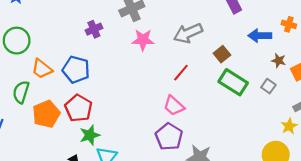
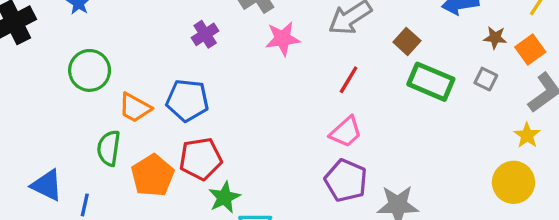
pink trapezoid: (174, 106) -> (346, 132), turned -75
red pentagon: (78, 108) -> (201, 159), turned -30

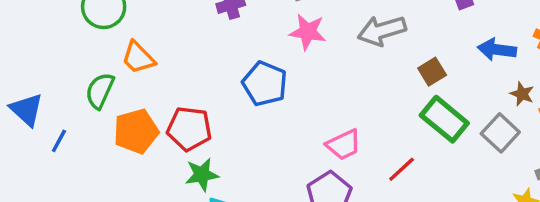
gray square: (486, 79) -> (500, 133), size x1.5
red line: (349, 80) -> (402, 169), moved
blue pentagon: (187, 100) -> (265, 84), moved

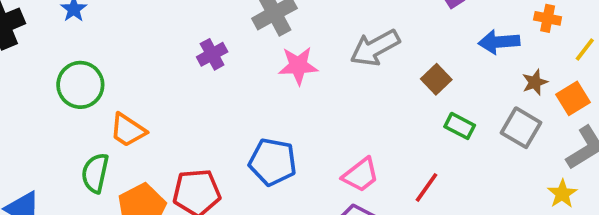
blue pentagon: (265, 84) -> (273, 162), moved
brown star: (522, 94) -> (535, 82), turned -30
green rectangle: (444, 119) -> (460, 126), size x0.6

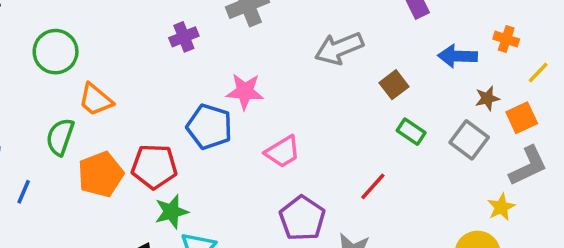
pink star: (298, 66) -> (245, 91), moved
blue pentagon: (273, 162) -> (209, 127), moved
pink trapezoid: (361, 175) -> (283, 152), moved

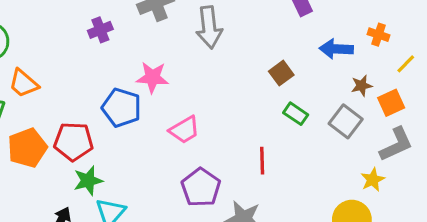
gray arrow: (339, 48) -> (209, 27), moved, turned -75
red line: (373, 186) -> (262, 161), turned -44

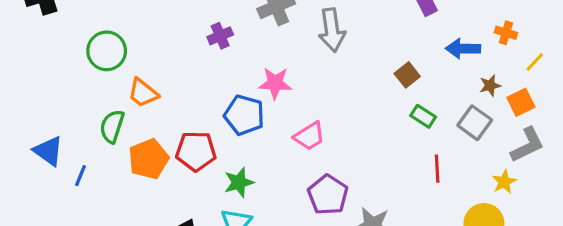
red line: (262, 161) -> (437, 169), moved
green star: (88, 181) -> (239, 182), moved

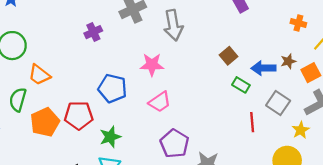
blue arrow: (463, 49) -> (263, 68), moved
pink star: (275, 83) -> (152, 65), moved
gray square: (475, 123) -> (278, 103), moved

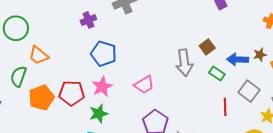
gray arrow: (173, 25) -> (184, 63), moved
pink star: (152, 65) -> (102, 87), moved, turned -30
blue pentagon: (112, 88) -> (104, 54), moved

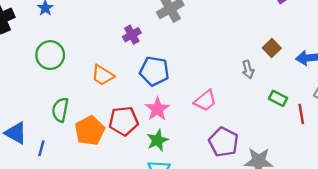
orange trapezoid: (39, 55) -> (103, 75), moved
gray arrow: (184, 63) -> (248, 70), size x0.6
green rectangle: (217, 73) -> (278, 98), moved

